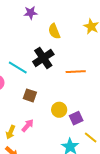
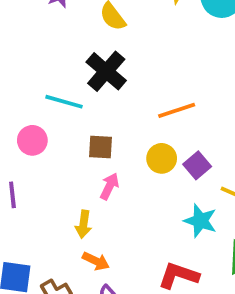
orange line: (76, 72) -> (177, 110), moved
pink arrow: (28, 125) -> (109, 186), moved

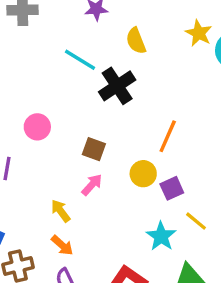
cyan line: (64, 102) -> (80, 60), moved
orange line: (177, 110) -> (168, 136), turned -64
yellow arrow: (83, 224) -> (61, 211), turned 120

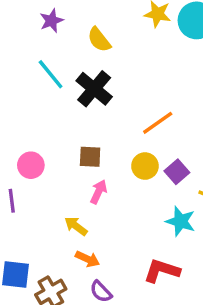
cyan line: (80, 60) -> (51, 74), turned 36
pink circle: (37, 127) -> (31, 165), moved
orange line: (168, 136) -> (158, 123), turned 48

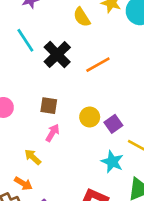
yellow semicircle: (99, 40) -> (82, 17), moved
orange line: (158, 123) -> (98, 65), moved
orange arrow: (88, 259) -> (23, 183), moved

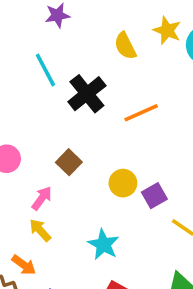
brown square: (49, 106) -> (69, 162), turned 30
pink arrow: (53, 133) -> (42, 198), moved
cyan star: (112, 162) -> (103, 244), moved

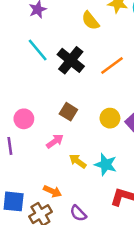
pink arrow: (42, 198) -> (55, 141), turned 30
yellow arrow: (40, 230) -> (78, 161), moved

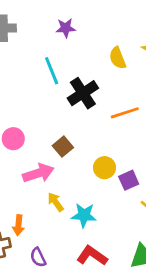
pink arrow: (55, 141) -> (38, 173), size x1.5
cyan star: (106, 165) -> (84, 215), turned -30
orange arrow: (52, 191) -> (18, 225), turned 54

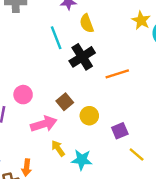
yellow semicircle: (118, 58) -> (87, 23), moved
yellow circle: (105, 168) -> (89, 116), moved

